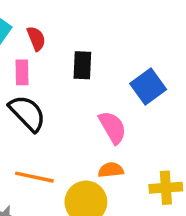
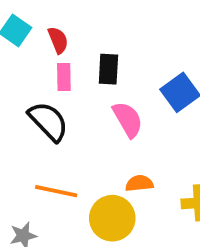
pink rectangle: (22, 72) -> (64, 77), moved
pink semicircle: (113, 127) -> (128, 119), moved

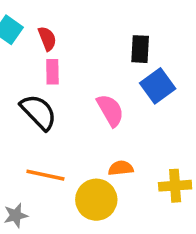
black rectangle: (108, 69) -> (140, 49), moved

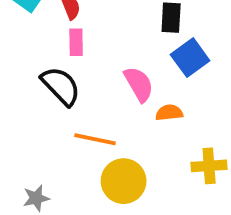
orange semicircle: (121, 168) -> (169, 113), moved
orange line: (45, 175) -> (95, 139), moved

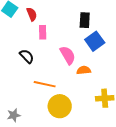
pink rectangle: (76, 42) -> (43, 32), moved
black semicircle: (61, 86) -> (27, 56), size x0.7

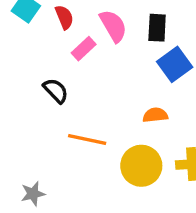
pink rectangle: (43, 32) -> (84, 49), turned 48
pink semicircle: (68, 55) -> (113, 26), moved
yellow circle: (60, 106) -> (141, 166), moved

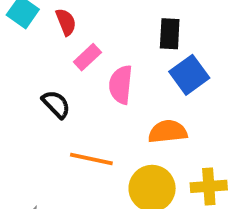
pink semicircle: (113, 26) -> (121, 85), moved, turned -144
orange semicircle: (155, 115) -> (168, 132), size x1.4

